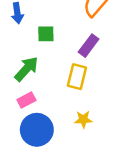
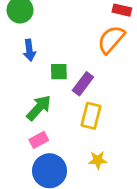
purple rectangle: (89, 46) -> (83, 84), moved

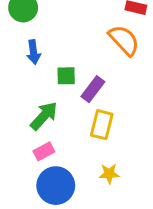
orange semicircle: (111, 40) -> (124, 40), turned 96

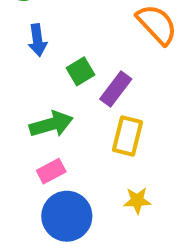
green square: (66, 76) -> (81, 71), turned -30
green arrow: (44, 116) -> (51, 124), turned 32

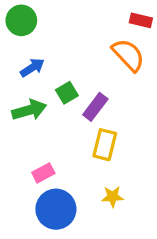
blue arrow: (37, 40) -> (32, 68), turned -115
green arrow: (51, 124) -> (29, 110), moved

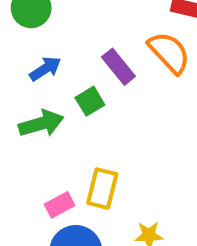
purple rectangle: (95, 107) -> (118, 67), moved, turned -76
yellow rectangle: (105, 145) -> (102, 189), moved

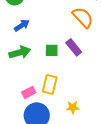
purple rectangle: (118, 67) -> (74, 47), moved
green square: (90, 101) -> (52, 50), moved, turned 32

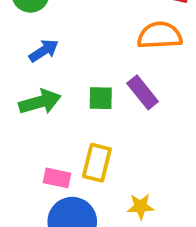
orange semicircle: (83, 17) -> (160, 35), turned -50
pink rectangle: (29, 92) -> (57, 178), turned 40

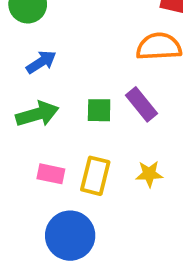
pink rectangle: (57, 178) -> (51, 174), moved
yellow star: (141, 206) -> (149, 174), moved

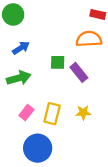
green square: (99, 110) -> (58, 62), moved
pink rectangle: (51, 174) -> (26, 112), turned -64

